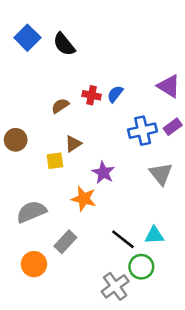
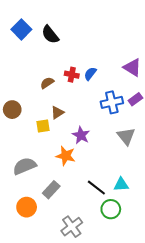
gray cross: (115, 286) -> (72, 227), moved

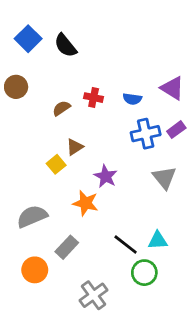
blue semicircle: (90, 74) -> (132, 99), moved, turned -120
brown circle: (12, 110) -> (16, 87), moved
yellow square: (43, 126) -> (56, 164), turned -32

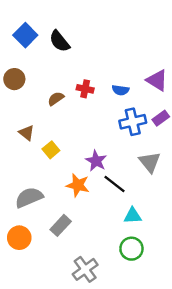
brown triangle: (75, 147) -> (27, 133), moved, turned -49
cyan triangle: (158, 240) -> (133, 216), moved
black line: (126, 245) -> (114, 184), moved
orange circle: (35, 270) -> (19, 238), moved

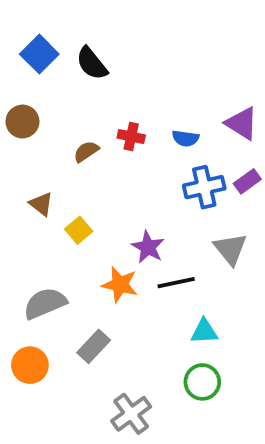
black line: (114, 184) -> (176, 283), turned -50

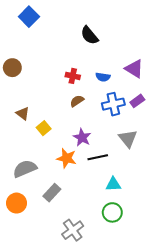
blue square: (39, 54) -> (29, 17), moved
black semicircle: (92, 63) -> (89, 35), moved
brown semicircle: (86, 151) -> (77, 101), moved

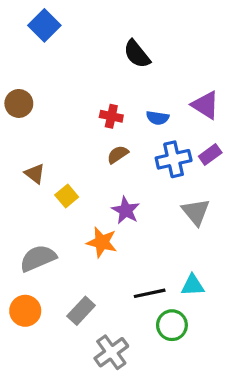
black line: (98, 157) -> (150, 293), moved
cyan triangle: (113, 184) -> (193, 285), moved
gray rectangle: (52, 193) -> (81, 311), moved

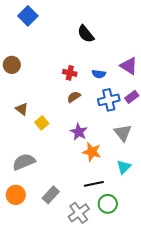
orange star: (102, 242) -> (92, 152), moved
cyan triangle: (193, 285) -> (124, 167), moved, turned -42
gray cross: (111, 352) -> (79, 213), moved

